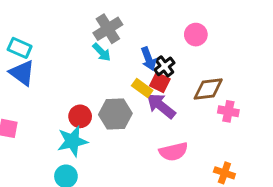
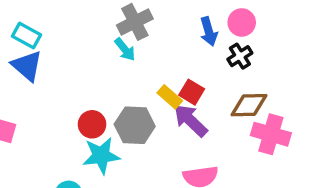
pink circle: (196, 35) -> (242, 22), moved
blue arrow: (149, 59) -> (209, 31), moved
black cross: (165, 66) -> (240, 56), moved
pink cross: (228, 111) -> (271, 134), size x1.5
cyan star: (72, 141) -> (101, 156), moved

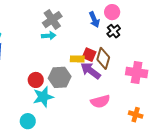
cyan arrow: (125, 49) -> (49, 36), turned -48
yellow rectangle: (170, 97) -> (77, 59), turned -32
brown diamond: (249, 105) -> (103, 58), moved, turned -65

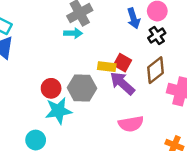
brown diamond: (103, 58) -> (155, 70), moved, turned 30

